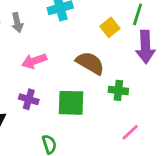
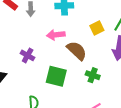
pink arrow: (34, 61) -> (56, 35), moved
purple cross: (29, 99) -> (28, 55), moved

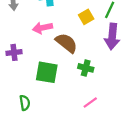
purple cross: (28, 55) -> (14, 52), turned -32

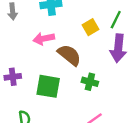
purple cross: (14, 52) -> (13, 77), moved

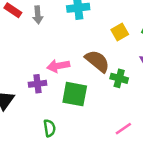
pink arrow: (44, 39) -> (58, 66), moved
green cross: (90, 82) -> (119, 78), moved

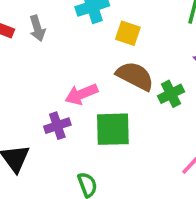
yellow square: (120, 32) -> (128, 33), moved, turned -30
green cross: (119, 78) -> (171, 94), turned -30

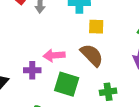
yellow square: (128, 33) -> (96, 27), turned -35
green cross: (171, 94) -> (108, 92), moved

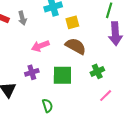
pink arrow: (54, 55) -> (40, 46), moved

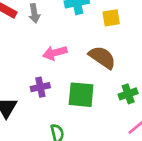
yellow square: (72, 22) -> (111, 18), moved

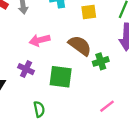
purple cross: (40, 87) -> (26, 69), turned 35
green cross: (128, 94) -> (101, 61), moved

